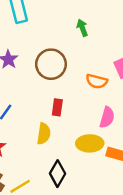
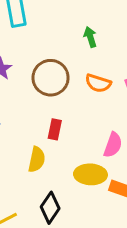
orange semicircle: (97, 81) -> (98, 83), moved

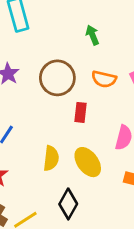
red rectangle: (55, 129) -> (81, 112), moved
yellow ellipse: (90, 174) -> (88, 162), moved, turned 56

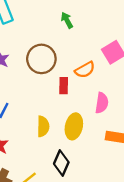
orange semicircle: (104, 79) -> (85, 70), moved, turned -36
yellow ellipse: (88, 162) -> (74, 126), turned 55

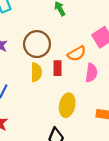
pink semicircle: (102, 103) -> (91, 73), moved
yellow semicircle: (43, 126) -> (36, 72), moved

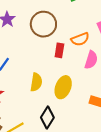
yellow semicircle: (36, 72) -> (36, 82), moved

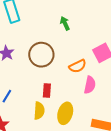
red rectangle: (59, 50) -> (47, 91), moved

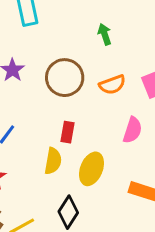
orange semicircle: (78, 66) -> (112, 85), moved

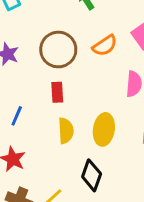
red rectangle: (68, 132) -> (57, 92), moved

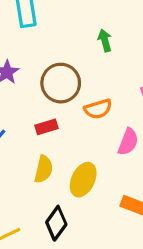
orange semicircle: (105, 46) -> (98, 109), moved
red rectangle: (57, 92) -> (46, 127), turned 60

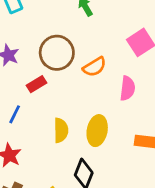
red rectangle: (46, 127) -> (36, 84), moved

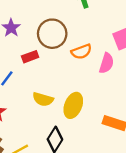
pink semicircle: (127, 88) -> (106, 63), moved
yellow semicircle: (61, 130) -> (43, 99), turned 96

